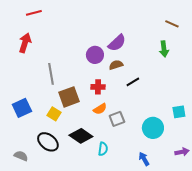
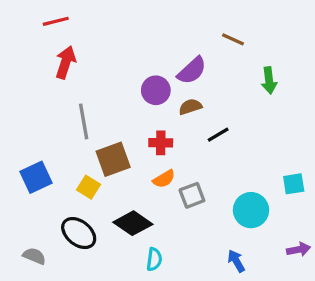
brown line: (172, 24) -> (233, 39), moved
red arrow: (25, 43) -> (66, 62), moved
cyan semicircle: (103, 149) -> (154, 259), moved

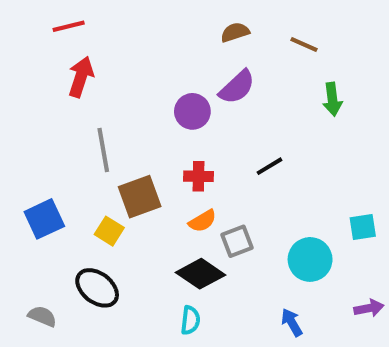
brown line: (233, 39) -> (304, 44), moved
brown semicircle: (190, 107) -> (235, 32), moved
black diamond: (133, 223) -> (201, 274), moved

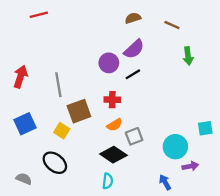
red arrow: (81, 77) -> (20, 77), moved
black line: (269, 166) -> (133, 74), moved
purple arrow: (369, 308) -> (190, 166), moved

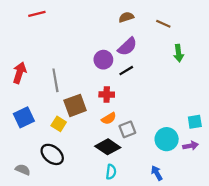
purple arrow: (190, 166) -> (191, 146), moved
cyan semicircle: (108, 181) -> (111, 172), moved

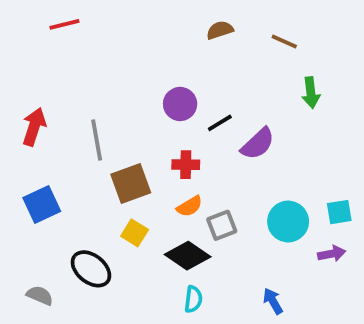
purple semicircle: (127, 47) -> (258, 144), moved
yellow square: (59, 124) -> (135, 233), moved
cyan circle: (167, 139) -> (288, 221), moved

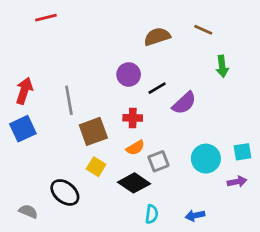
brown semicircle: (220, 30) -> (157, 37), moved, size x1.4
blue square: (42, 204) -> (23, 129), moved
cyan semicircle: (193, 299) -> (152, 214), moved
blue arrow: (273, 301) -> (195, 215), turned -72

